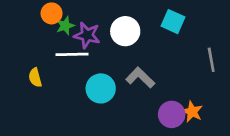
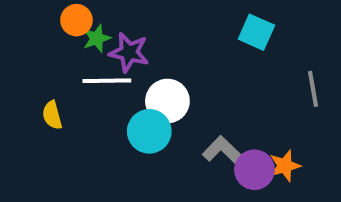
white circle: (125, 31) -> (167, 101), moved
gray L-shape: (140, 78) -> (224, 152), moved
orange star: (192, 112) -> (285, 166), turned 30

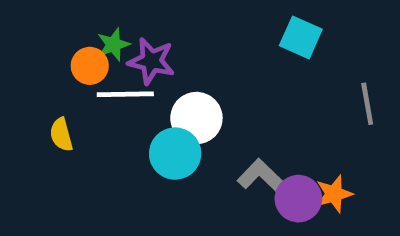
orange circle: (76, 20) -> (90, 66), moved

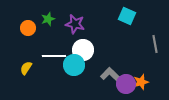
purple star: (151, 61) -> (75, 24), moved
orange circle: (90, 66) -> (28, 28), moved
white line: (125, 94) -> (54, 56), moved
yellow semicircle: (61, 135) -> (26, 68), moved, turned 48

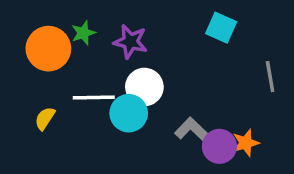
orange circle: (28, 28) -> (48, 49), size x1.6

